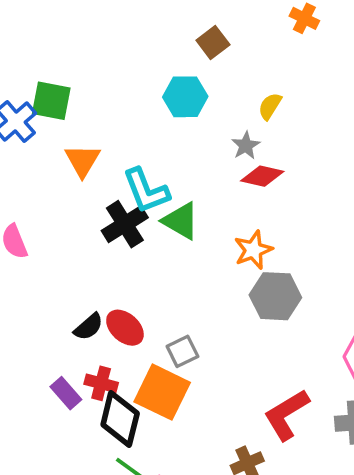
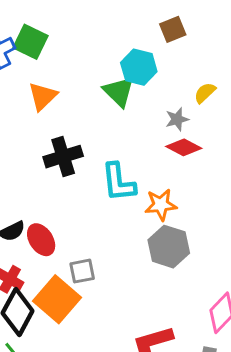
cyan L-shape: (146, 191) -> (118, 182), moved
green triangle: (181, 221) -> (119, 92), moved

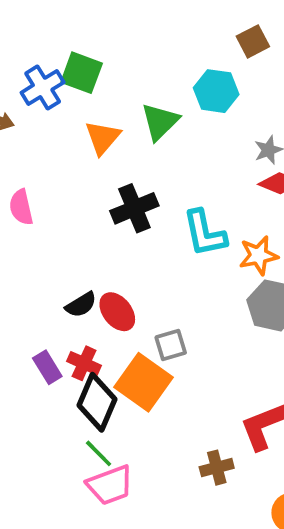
green triangle: (119, 92) -> (160, 122), moved, turned 36

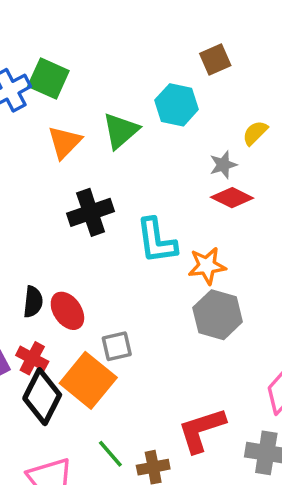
black semicircle: (81, 305) -> (33, 302), turned -56
green line: (99, 453) -> (110, 454), moved

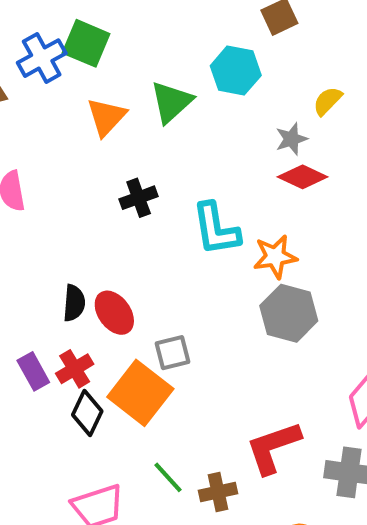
black cross: (91, 212) -> (139, 198), size x0.7
red cross: (32, 358) -> (75, 369), turned 32
black diamond: (42, 397) -> (87, 413), size x0.7

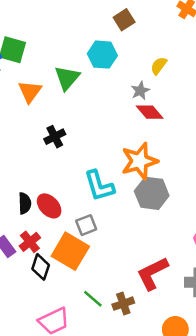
red diamond: (303, 177) -> (150, 112), turned 32
cyan L-shape: (216, 229) -> (99, 186), moved
orange star: (275, 257) -> (139, 161), size x1.4

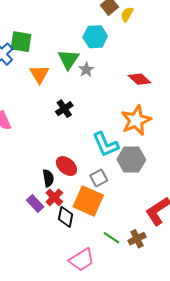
yellow semicircle: (159, 66) -> (127, 14), moved
gray star: (140, 91) -> (86, 70), moved
gray hexagon: (152, 193) -> (131, 160), moved
black semicircle: (25, 203) -> (48, 178), moved

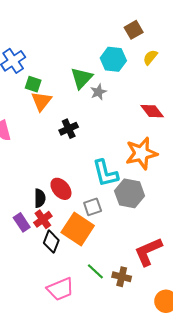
yellow semicircle: (127, 14) -> (150, 57), moved
green square: (21, 42) -> (33, 84), moved, size x0.7
orange triangle: (39, 74) -> (41, 101), moved
brown cross: (137, 239) -> (122, 277), turned 30

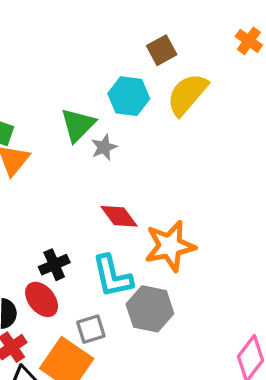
yellow semicircle: (150, 57) -> (187, 94), size x1.8
red diamond: (152, 111) -> (119, 216), moved
black cross: (69, 129) -> (54, 265), moved

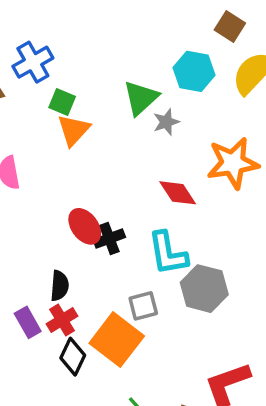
brown square: (162, 50) -> (230, 27), turned -32
orange star: (170, 246) -> (233, 163), moved
red ellipse: (42, 299) -> (85, 226), moved

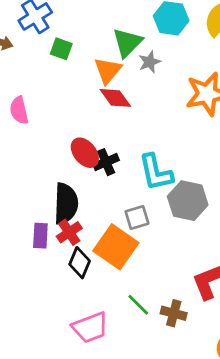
orange triangle: (74, 130) -> (108, 70), moved
red diamond: (178, 193) -> (115, 98), moved
black semicircle: (60, 286) -> (66, 204), size x1.6
purple rectangle: (28, 322) -> (40, 236), turned 35

